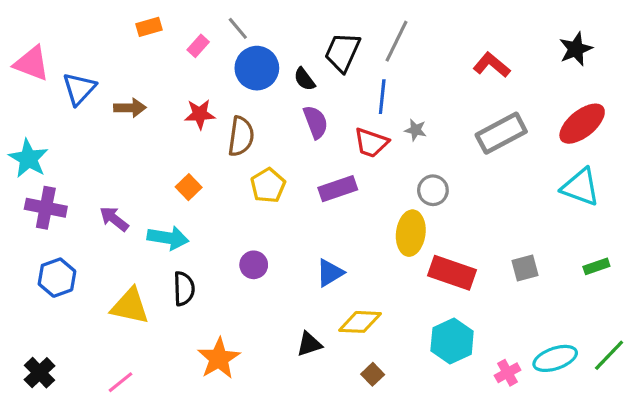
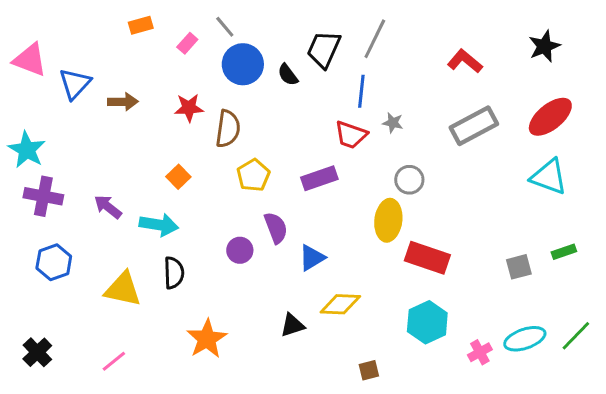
purple semicircle: (316, 122) -> (276, 228), moved
gray square: (525, 268) -> (519, 267), moved
brown square: (373, 374) -> (369, 370), moved, turned 30

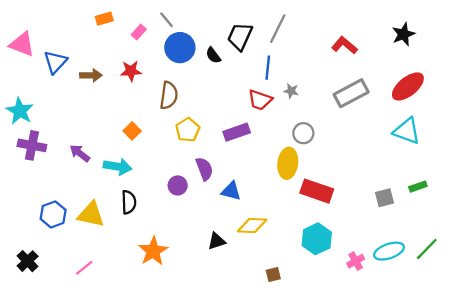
red star: (189, 108) -> (131, 71), moved
blue triangle: (312, 258) -> (231, 191), turned 45
blue hexagon: (54, 262) -> (53, 214), moved

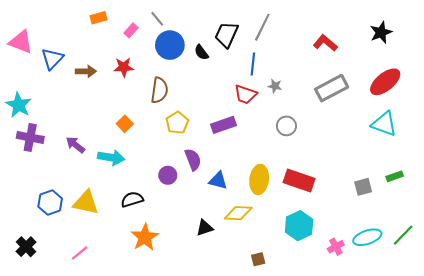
yellow ellipse: (288, 163) -> (259, 179), moved
black semicircle: (129, 202) -> (132, 199), moved, turned -105

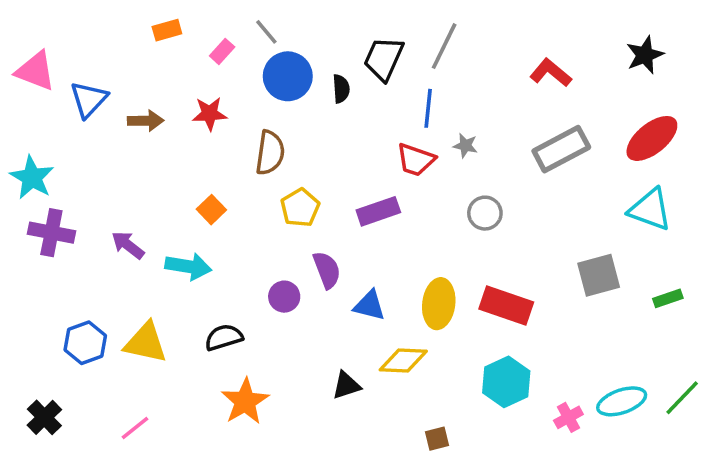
black semicircle: (201, 52) -> (341, 89), turned -147
gray square: (363, 187) -> (599, 275), moved, size x1.4

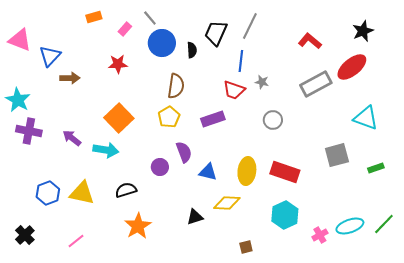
brown arrow: (146, 121) -> (70, 78), moved
red ellipse: (652, 138) -> (352, 67), moved
brown semicircle: (270, 153) -> (176, 86), moved
orange square: (211, 210) -> (119, 118), size x1.8

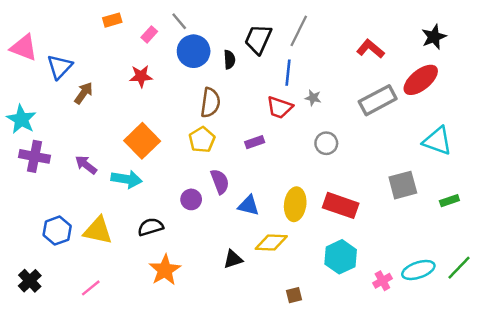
brown arrow: (70, 78) -> (84, 93), turned -54
purple rectangle: (213, 119) -> (255, 142), size x0.7

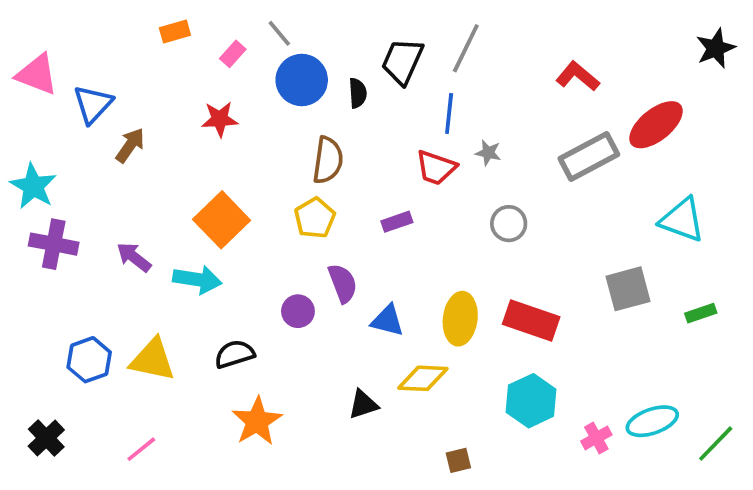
black star: (434, 37) -> (716, 48), moved
green line: (459, 268) -> (716, 444), moved

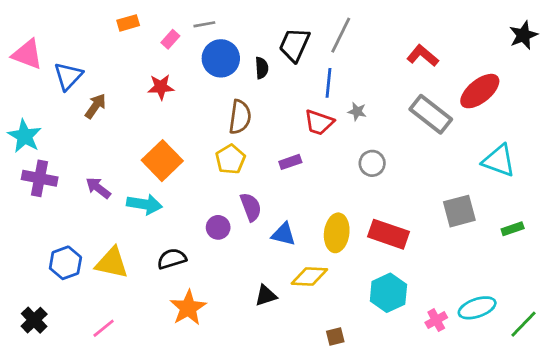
gray line: (279, 33) -> (204, 24), turned -60
gray rectangle: (589, 156) -> (431, 114), turned 66

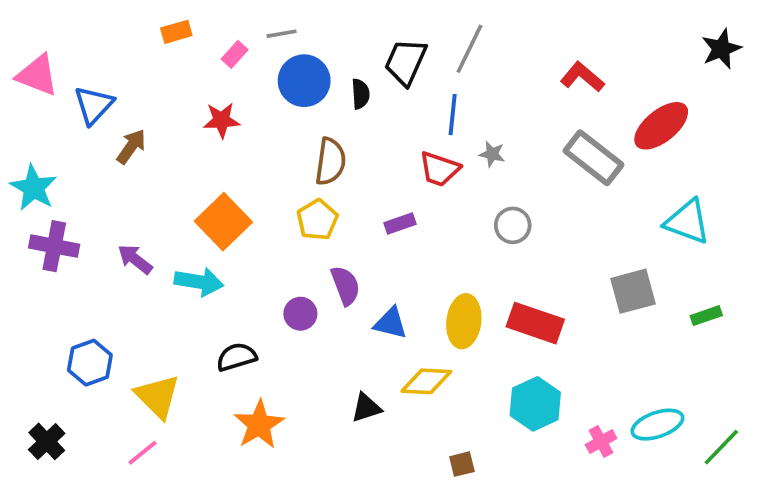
yellow triangle: (112, 263) -> (158, 396), moved, turned 33

